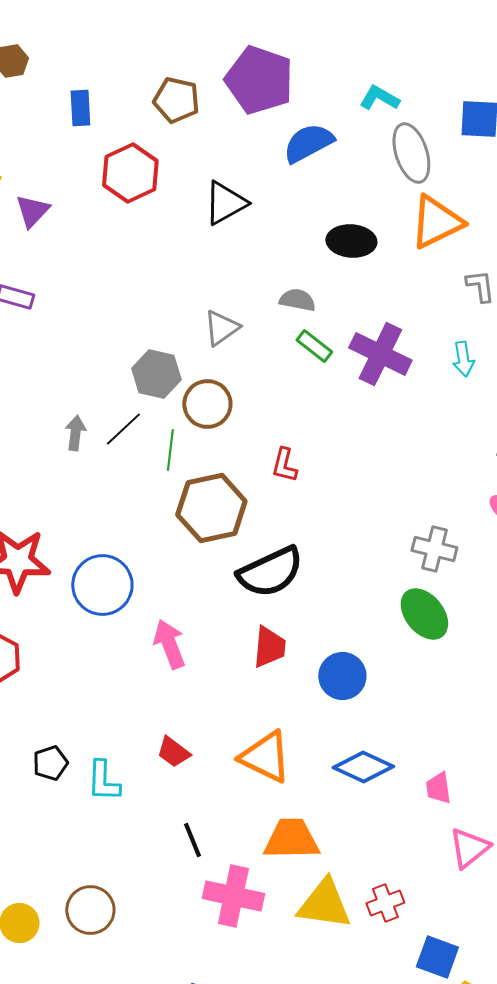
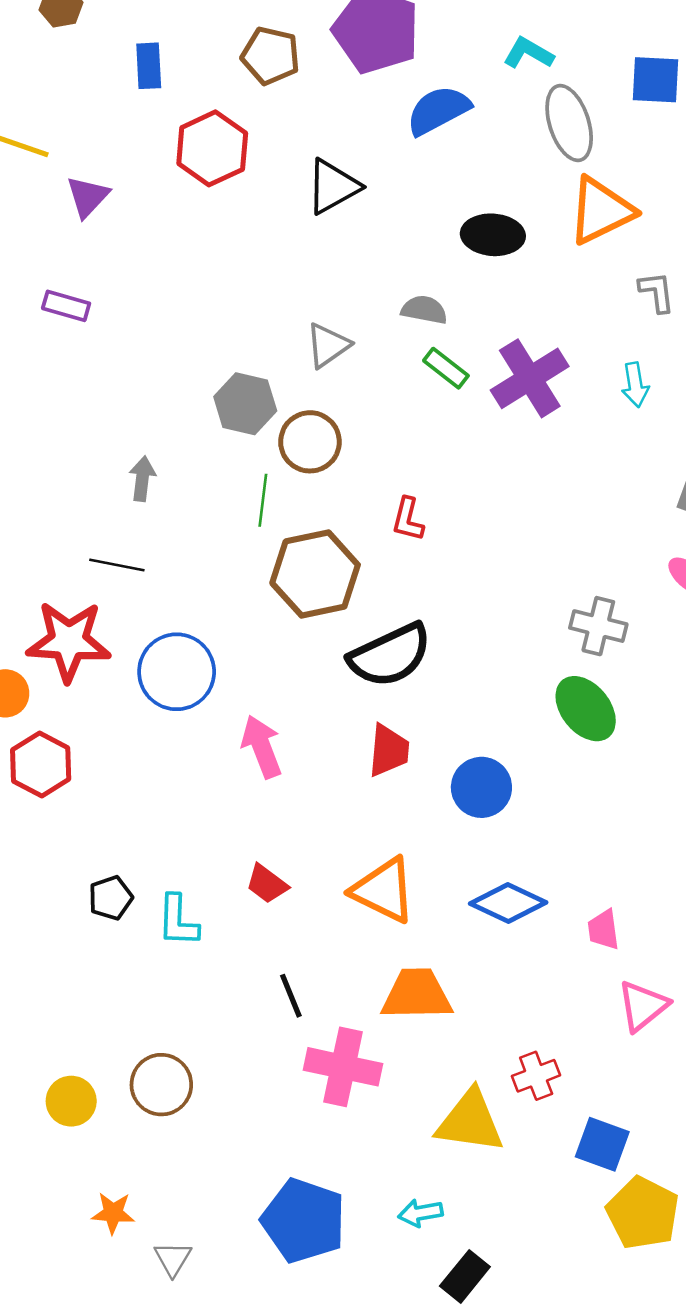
purple cross: (380, 354) -> (530, 378), turned 32
black line: (123, 429) -> (117, 565), moved, turned 54
yellow triangle: (324, 904) -> (470, 1121), moved

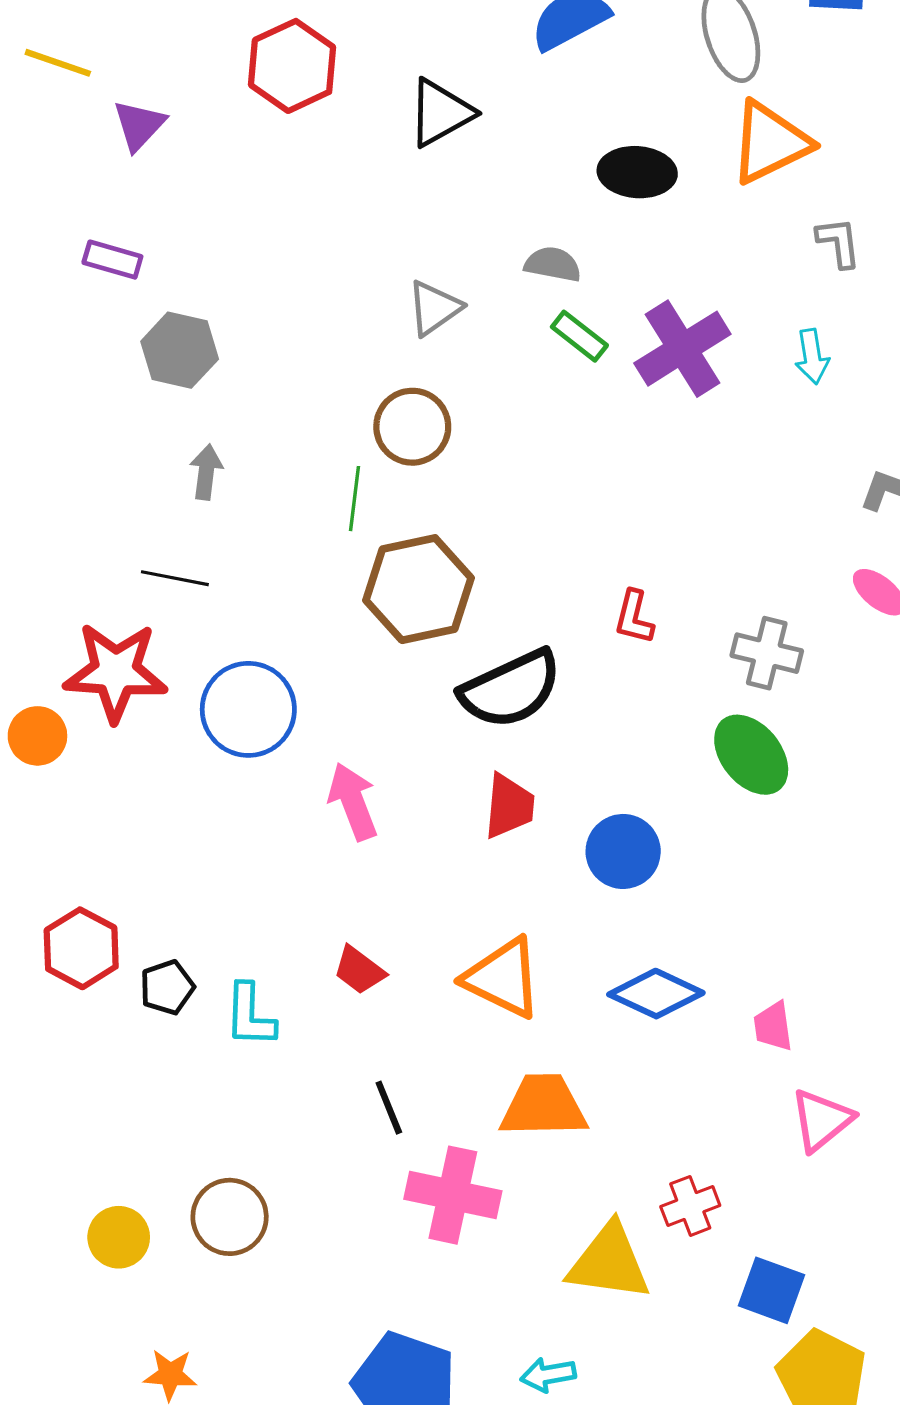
gray hexagon: (245, 404) -> (180, 350), moved
red L-shape: (408, 519) -> (634, 617), moved
red hexagon: (41, 764) -> (81, 948), moved

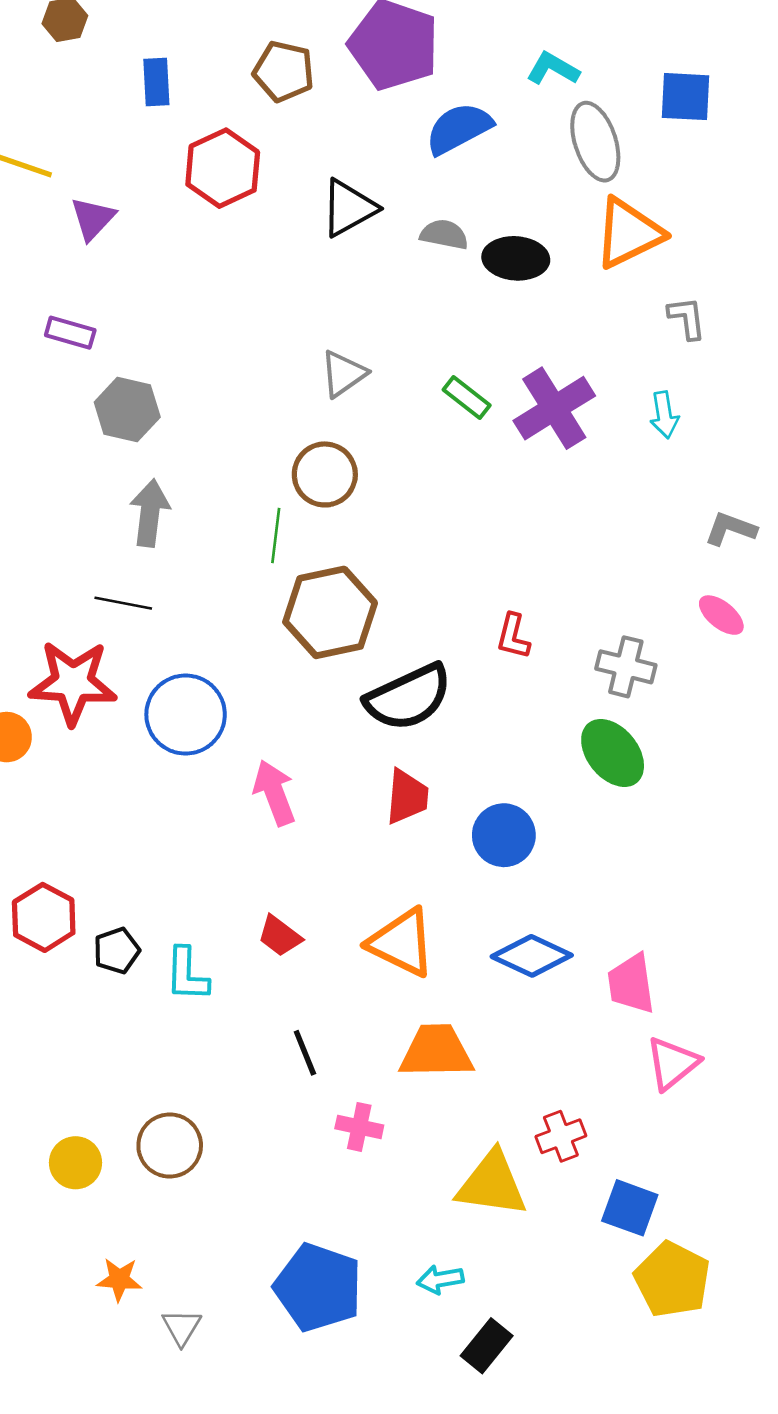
gray semicircle: (553, 264) -> (444, 234), moved
gray arrow: (206, 472) -> (150, 513), size x1.4
pink trapezoid: (773, 1026) -> (631, 984), size x1.4
pink cross: (453, 1195) -> (359, 1127), size x0.6

